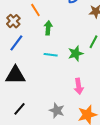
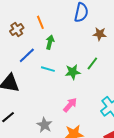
blue line: (16, 43) -> (27, 55), moved
pink arrow: (79, 86) -> (70, 105), turned -140

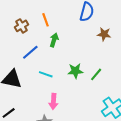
green line: (92, 63) -> (96, 74), moved
cyan line: (48, 69) -> (46, 74), moved
pink arrow: (70, 105) -> (53, 101), moved, turned 140

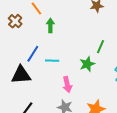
blue line: (30, 52) -> (33, 54), moved
green star: (75, 71) -> (87, 64), moved

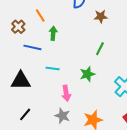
green line: (101, 47) -> (100, 49), moved
blue line: (33, 54) -> (32, 47), moved, turned 66

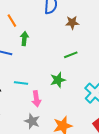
green line: (100, 49) -> (71, 55), turned 40
cyan line: (53, 69) -> (21, 83), moved

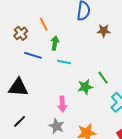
green line: (71, 55) -> (103, 78), moved, turned 72
cyan line: (21, 83) -> (64, 62), moved

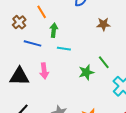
brown star: (104, 31) -> (103, 24), moved
pink arrow: (62, 104) -> (44, 71), moved

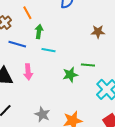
brown star: (103, 24) -> (98, 32), moved
green line: (104, 62) -> (88, 65), turned -48

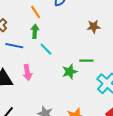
orange line: (27, 13) -> (36, 12), moved
cyan line: (48, 50) -> (46, 49), turned 40

